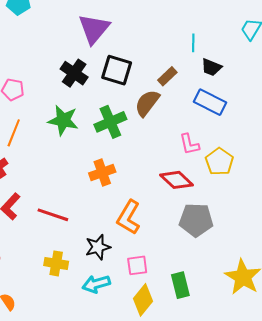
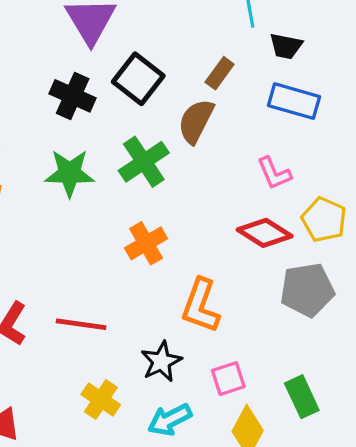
black square: (117, 70) -> (138, 79), turned 32
yellow pentagon: (219, 162) -> (324, 220), moved
yellow cross: (56, 263) -> (101, 400), turned 35

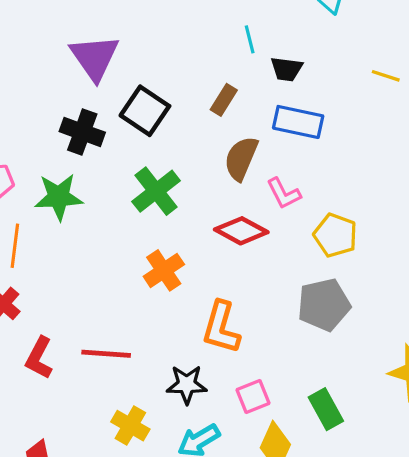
brown semicircle: (196, 121) -> (241, 158), moved
green star: (70, 173) -> (59, 197), moved
red diamond: (265, 233) -> (241, 231), moved
black star: (161, 361) -> (187, 384), turned 30

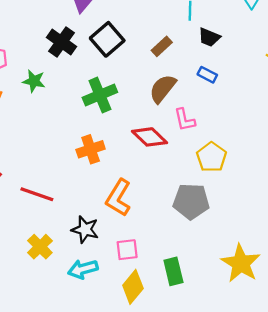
blue rectangle: (298, 122) -> (207, 75), size x0.6
green star: (59, 197) -> (34, 81), size x0.7

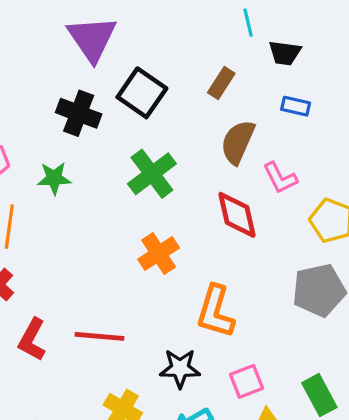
red diamond: (150, 137) -> (237, 215), turned 48

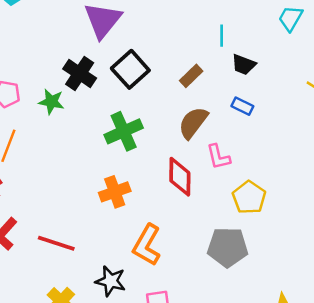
green star: (54, 178) -> (51, 102), moved

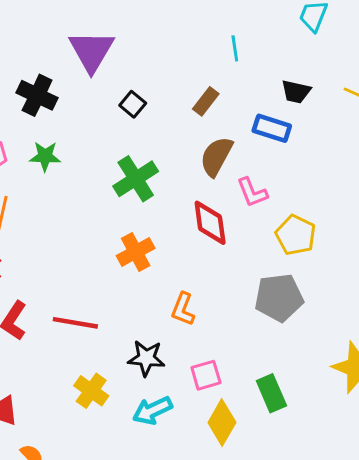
black trapezoid: (244, 65) -> (296, 92), moved
black square: (130, 69) -> (133, 104), size x0.6
black cross: (80, 73) -> (37, 95), moved
blue rectangle: (242, 106) -> (272, 128), size x1.4
orange L-shape: (147, 245) -> (183, 309), size x0.7

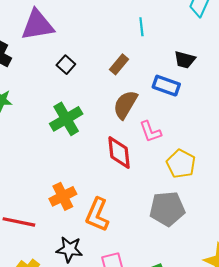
purple triangle: (91, 51) -> (37, 25), turned 48
orange cross: (136, 252) -> (63, 196), moved
orange L-shape: (183, 309) -> (97, 215), size x1.4

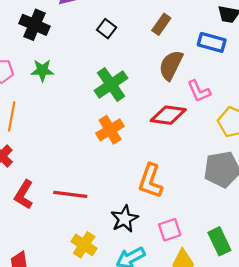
red diamond: (119, 153) -> (168, 115), turned -72
orange cross: (63, 196) -> (110, 130), moved
black star: (69, 249) -> (124, 219), turned -30

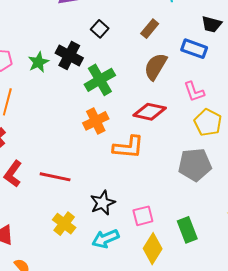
black cross: (34, 25) -> (69, 55), moved
green star: (42, 70) -> (38, 62), turned -30
pink L-shape: (199, 91) -> (194, 92), moved
orange L-shape: (150, 181) -> (128, 147), moved, turned -108

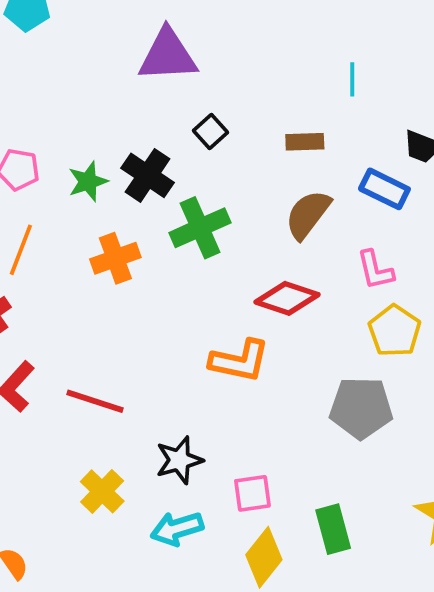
brown rectangle: (150, 29) -> (305, 142), turned 42
orange cross: (96, 121) -> (115, 258), moved

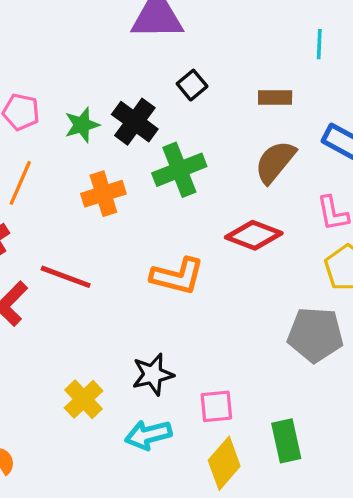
orange L-shape: (240, 361) -> (177, 276), moved
red line: (95, 401) -> (66, 277), moved

